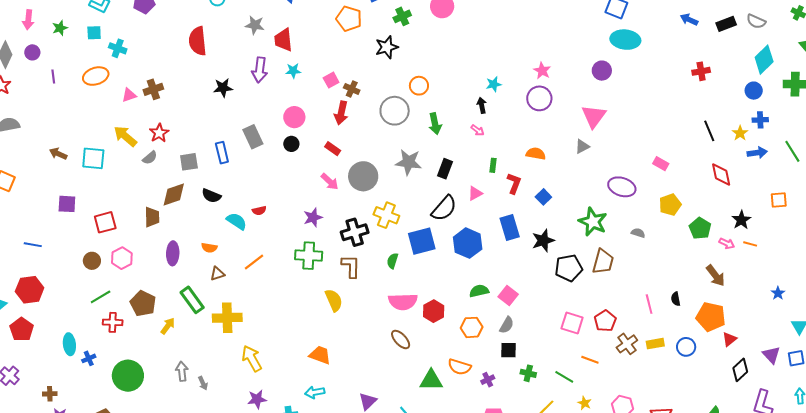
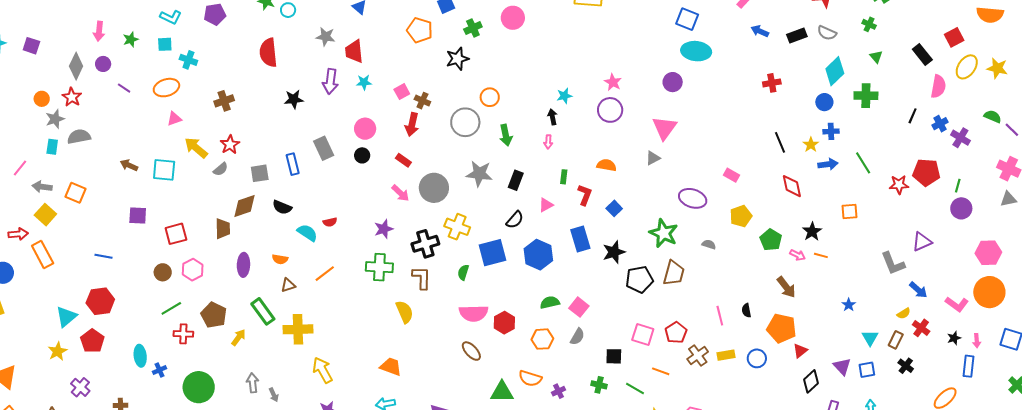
purple line: (53, 77) -> (124, 88), turned -48
pink triangle: (129, 95) -> (174, 119), moved
pink arrow: (477, 130) -> (548, 142), turned 56
black semicircle: (444, 208) -> (515, 220), size x0.7
black square: (508, 350) -> (614, 356), moved

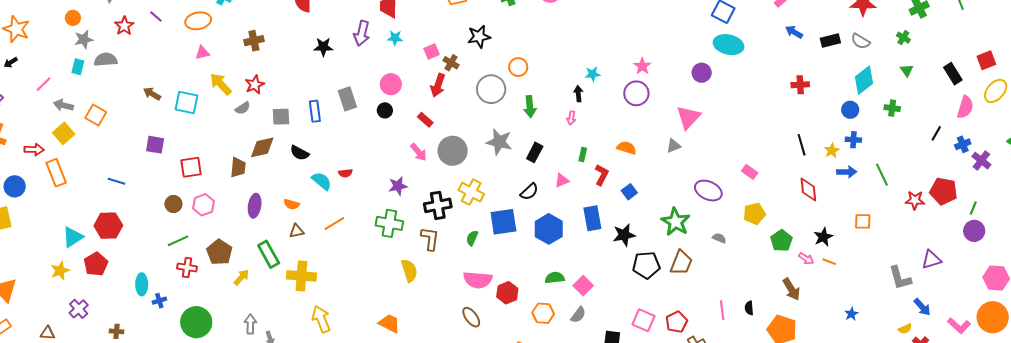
black star: (457, 59) -> (479, 37), moved
green cross: (866, 96) -> (892, 108), size x0.7
red star: (72, 97) -> (124, 26), moved

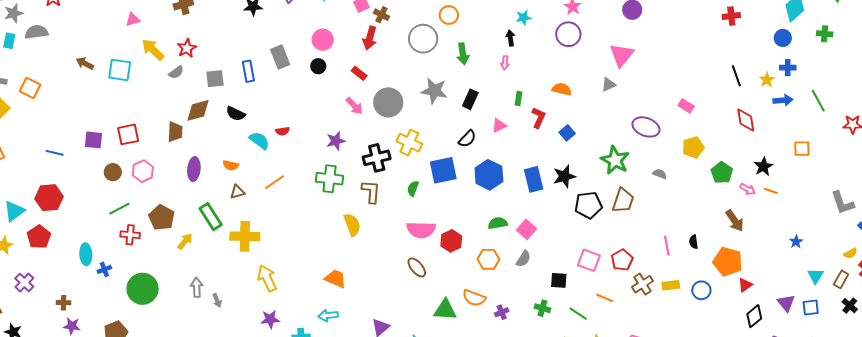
purple square: (155, 145) -> (93, 140), moved
blue rectangle: (592, 218) -> (534, 179), moved

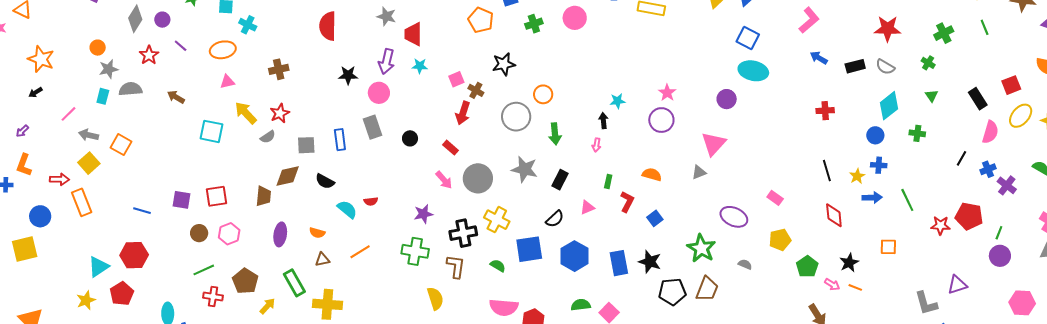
pink circle: (323, 40) -> (379, 93), moved
brown arrow: (85, 63) -> (176, 97), moved
black star: (564, 176) -> (650, 262), turned 30
green semicircle: (413, 188) -> (498, 266), turned 98

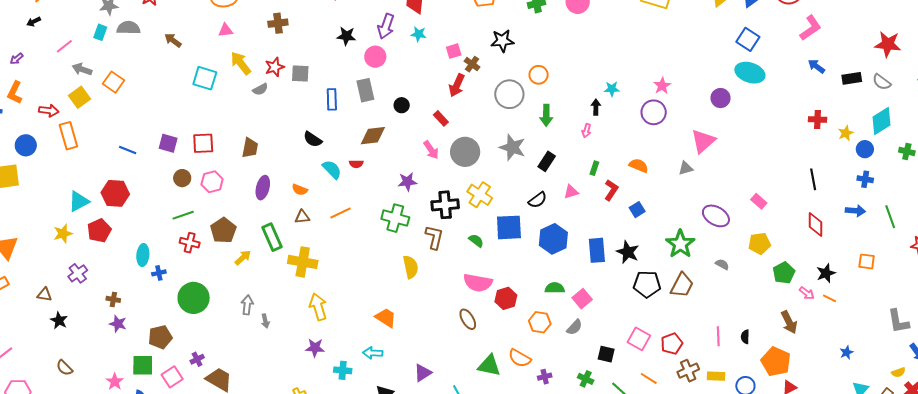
gray square: (306, 145) -> (300, 74), moved
brown diamond: (288, 176) -> (373, 136), moved
yellow star: (857, 176) -> (846, 133), moved

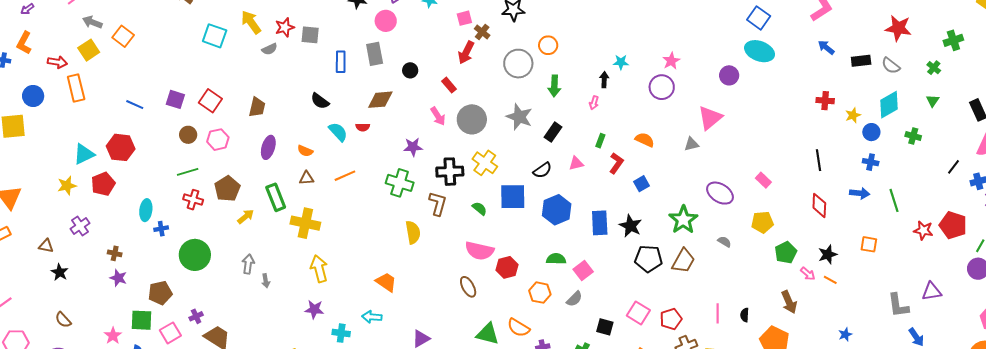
red square: (203, 143) -> (210, 101), turned 35

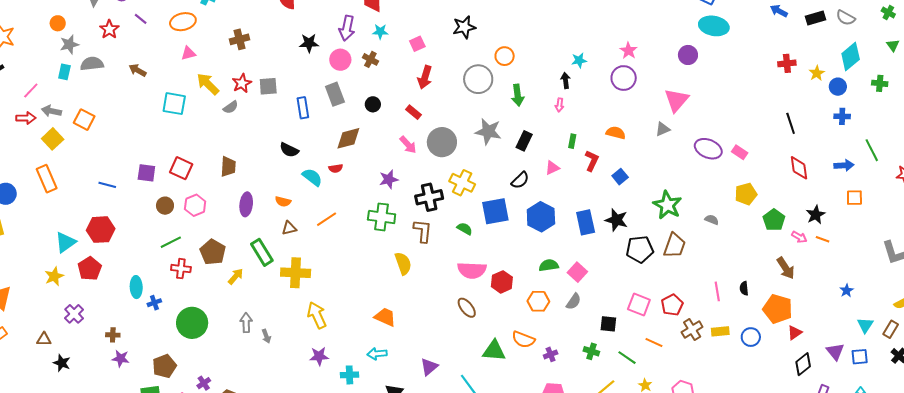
brown cross: (482, 32) -> (370, 59), moved
red arrow: (57, 62) -> (26, 118), moved
purple ellipse: (720, 193) -> (708, 149), moved
blue arrow: (860, 193) -> (844, 165), moved

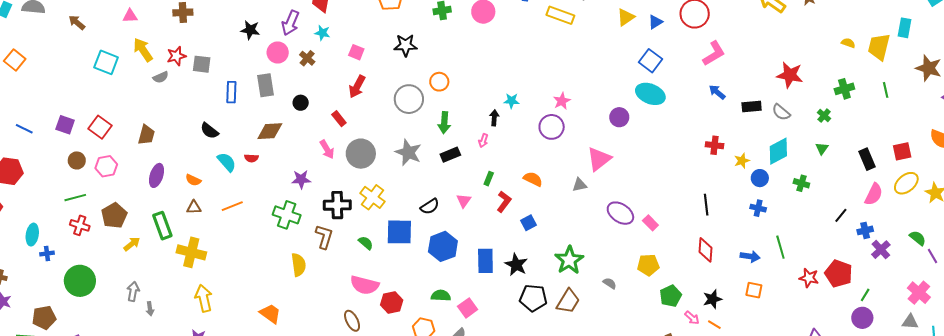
pink square: (417, 44) -> (356, 52), turned 35
black rectangle: (524, 141) -> (450, 155), moved, turned 30
pink triangle: (552, 168) -> (464, 201), turned -42

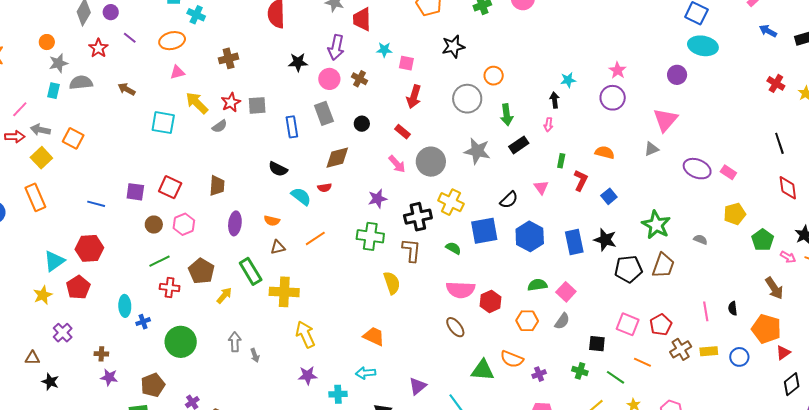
cyan star: (322, 33) -> (384, 50), moved
red cross: (715, 145) -> (776, 83), turned 36

